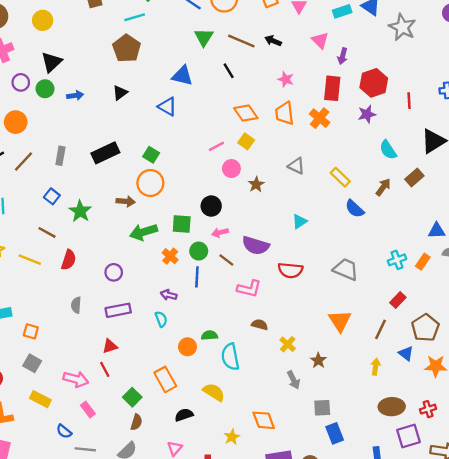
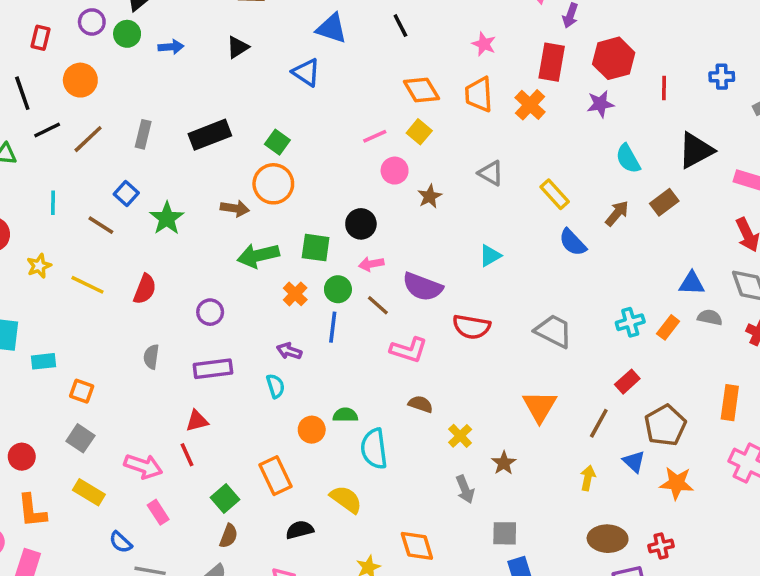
brown line: (47, 232) -> (101, 225), moved

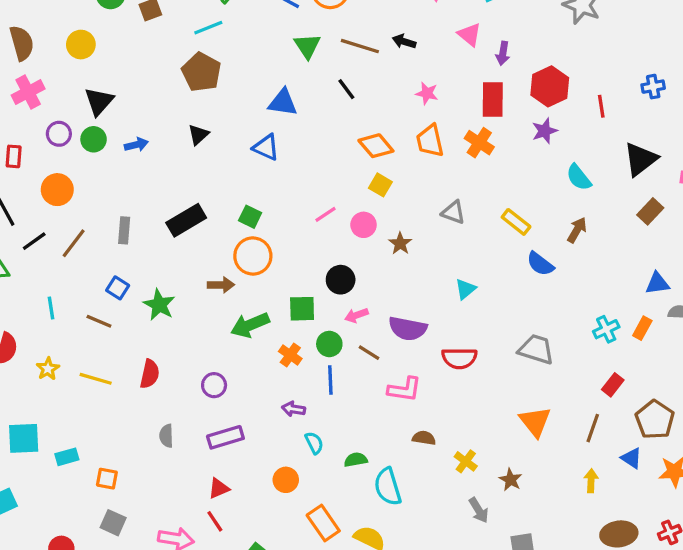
pink line: (375, 136) -> (325, 214), moved
brown rectangle: (664, 202) -> (650, 211), moved
cyan semicircle: (276, 386) -> (314, 443), moved
orange circle: (312, 430) -> (286, 480), moved
orange rectangle: (276, 476) -> (323, 523), moved

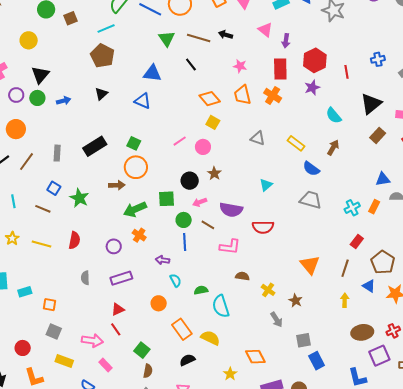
brown star: (400, 243) -> (214, 173), moved
gray trapezoid: (536, 349) -> (311, 200), moved
orange cross: (290, 355) -> (139, 235), moved

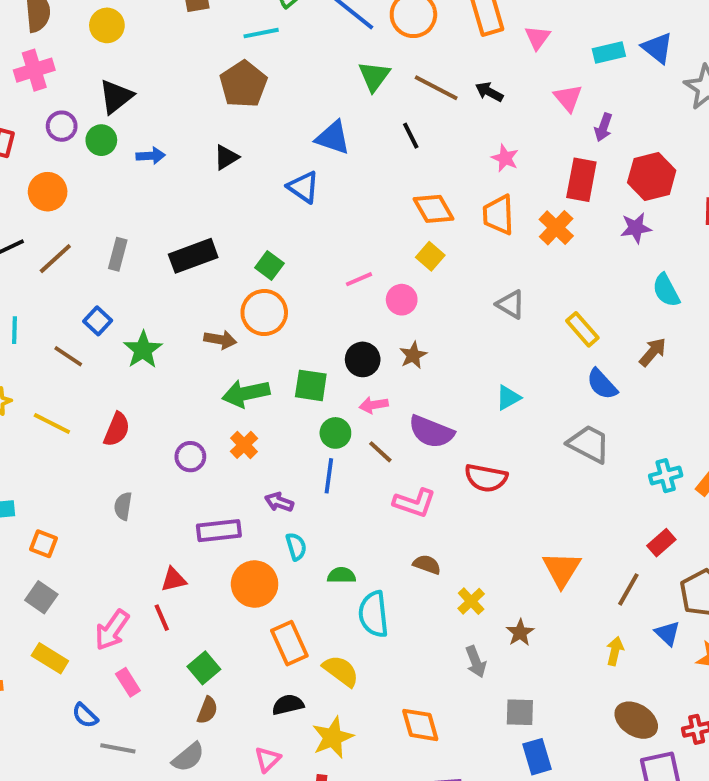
purple rectangle: (121, 278) -> (219, 531), moved
orange circle: (159, 303) -> (255, 584), size x1.5
brown ellipse: (362, 332) -> (636, 720), turned 30
pink arrow: (92, 341) -> (112, 630), turned 105
yellow star: (230, 374) -> (333, 737), moved, size x1.5

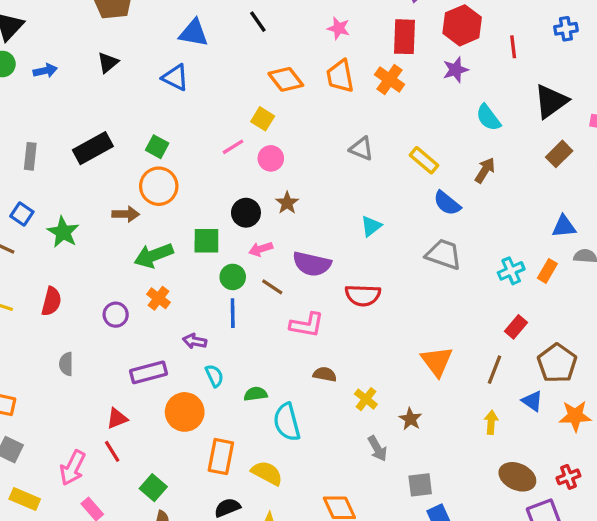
yellow square: (430, 256) -> (263, 119), moved
orange rectangle: (289, 643) -> (221, 457), turned 44

